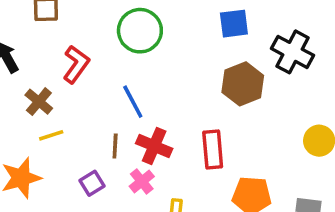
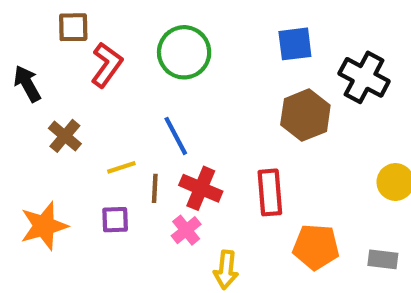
red L-shape: (76, 64) -> (107, 65), moved
yellow line: (51, 135) -> (121, 167), moved
purple square: (92, 183) -> (115, 220), moved, turned 30

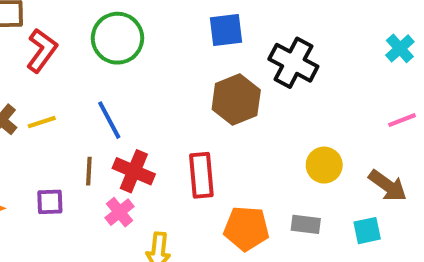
yellow line: (121, 167) -> (42, 122), moved
gray rectangle: (383, 259) -> (306, 224), moved

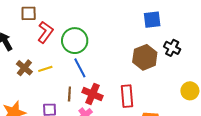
blue square: (226, 30) -> (152, 20), moved
green circle: (117, 38) -> (75, 41), moved
black cross: (293, 63) -> (172, 48), moved, size x0.7

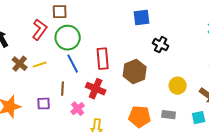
brown square: (29, 13) -> (60, 12), moved
brown hexagon: (145, 57) -> (135, 72), moved
red cross: (92, 94) -> (96, 89), moved
red rectangle: (127, 96) -> (103, 59), moved

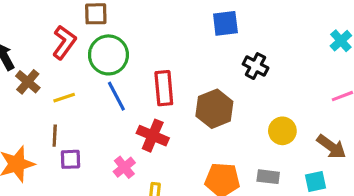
brown cross: (20, 64) -> (28, 82), moved
brown line: (63, 89) -> (55, 136), moved

